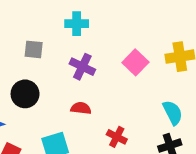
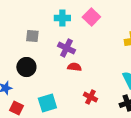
pink square: (135, 62) -> (91, 17), moved
red semicircle: (81, 108) -> (74, 67), moved

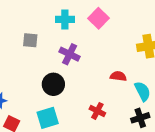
black circle: (26, 67) -> (53, 84), moved
red semicircle: (74, 67) -> (118, 76), moved

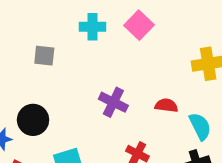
purple cross: (70, 54) -> (113, 102), moved
black circle: (53, 84) -> (33, 120), moved

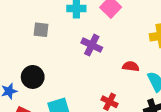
purple cross: (113, 102) -> (92, 45), moved

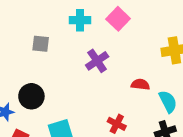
purple cross: (92, 45) -> (97, 61), turned 30

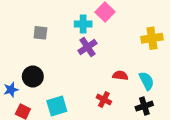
cyan cross: (80, 20) -> (83, 24), moved
red semicircle: (140, 84) -> (120, 75), moved

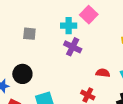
purple cross: (87, 47) -> (73, 47), turned -30

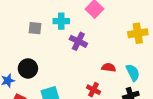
cyan cross: (69, 26) -> (61, 21), moved

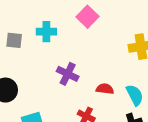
purple cross: (78, 41) -> (68, 74), moved

